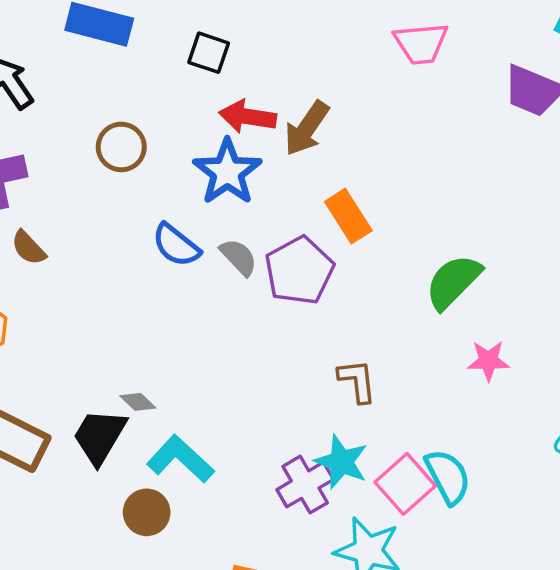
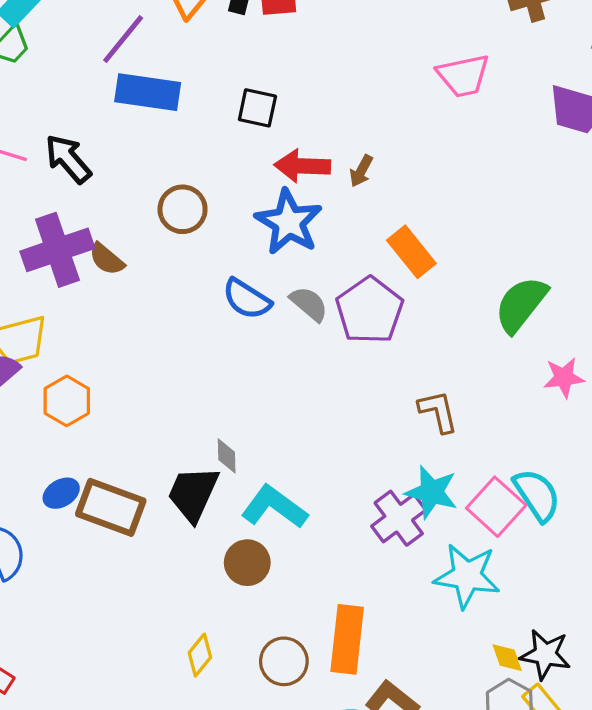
brown arrow: (307, 128) -> (361, 171), size x0.6
brown semicircle: (29, 248) -> (107, 259), moved
gray diamond: (138, 402) -> (227, 456), turned 52

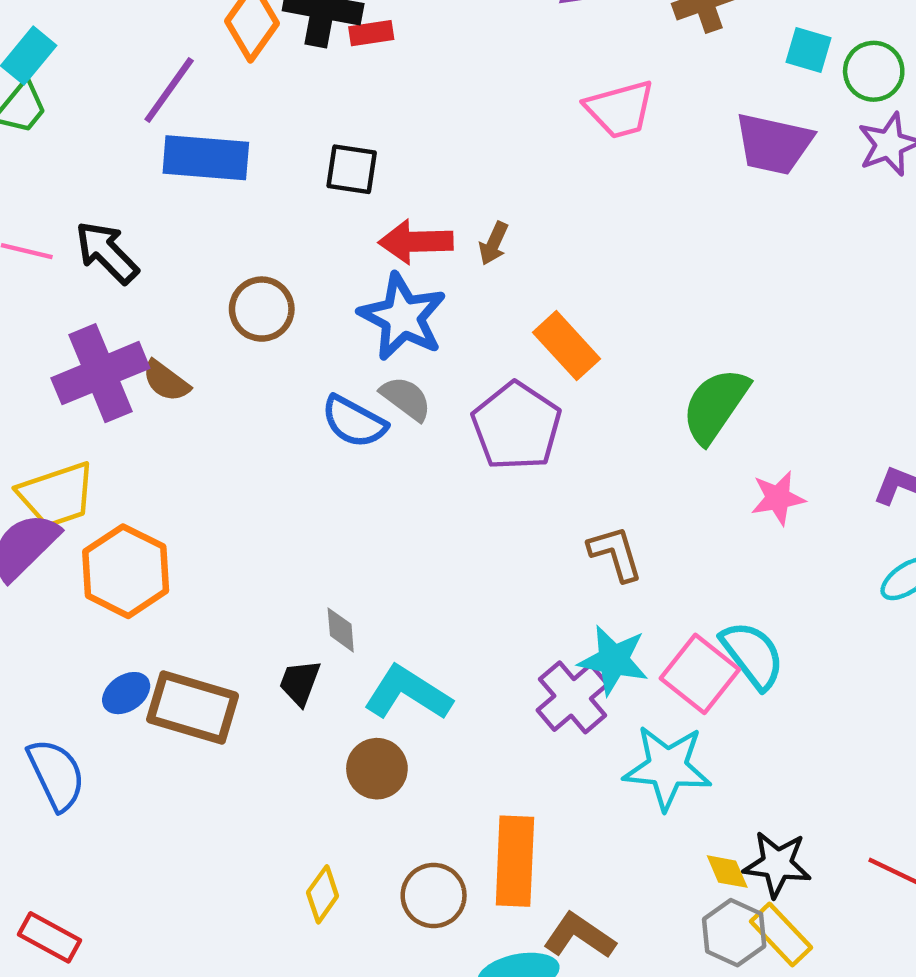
gray semicircle: (309, 304) -> (406, 398), moved
orange hexagon: (67, 401) -> (126, 571), size x1.4
black trapezoid: (193, 494) -> (300, 683), size x0.6

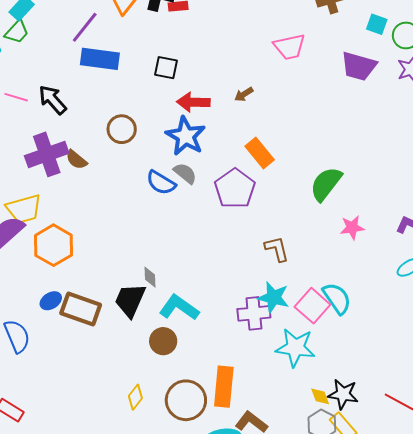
brown arrow: (494, 243) -> (244, 94), moved, turned 30
black trapezoid: (300, 683) -> (130, 300), size x1.6
purple cross: (573, 697) -> (254, 313), turned 32
brown circle: (434, 895) -> (186, 400), size x1.4

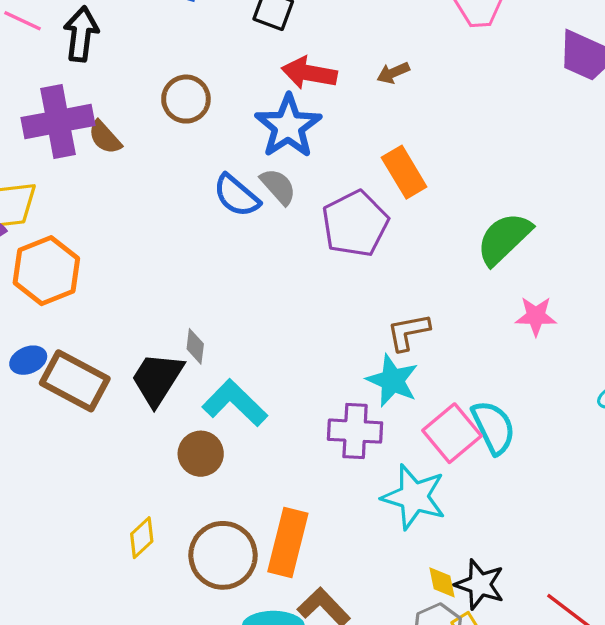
black arrow: (53, 100) -> (81, 34), turned 40
brown L-shape: (277, 249) -> (408, 332), turned -96
cyan star: (273, 297) -> (392, 380), moved

